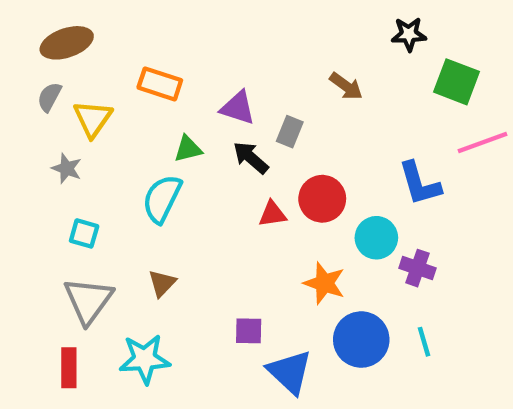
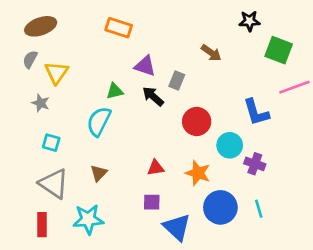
orange rectangle: (160, 84) -> (119, 28), moved
red triangle: (272, 214) -> (156, 168), moved
gray triangle: (88, 301) -> (54, 184), turned -32

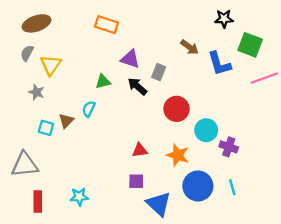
blue L-shape: (256, 112) -> (219, 64), moved
cyan semicircle: (99, 121) -> (89, 109), size x0.6
brown triangle: (99, 173) -> (66, 121), moved
gray triangle: (54, 184) -> (25, 165), moved, turned -40
cyan star: (88, 219) -> (79, 197), size x0.7

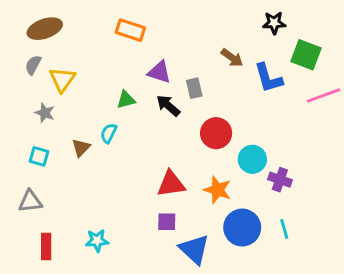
gray rectangle: (159, 72) -> (194, 88), turned -35
cyan square: (46, 128) -> (39, 156), moved
red triangle: (140, 150) -> (171, 184), size x1.5
gray triangle: (25, 165) -> (30, 201), size x0.7

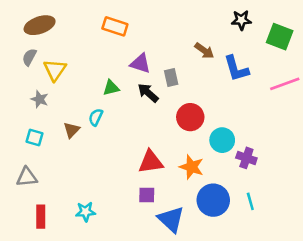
green square: (306, 55) -> (280, 37), moved

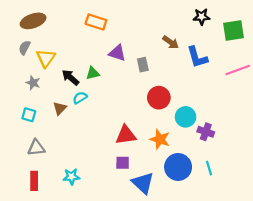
green square: (280, 37) -> (233, 31), turned -30
black arrow: (148, 93) -> (70, 77), moved
cyan semicircle: (96, 117) -> (80, 98), turned 32
gray triangle: (27, 177) -> (36, 148), moved

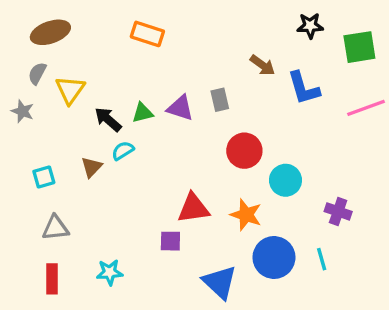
purple triangle: (117, 53) -> (180, 108), moved
gray star: (33, 83) -> (22, 111), moved
cyan square: (29, 115) -> (44, 177), turned -32
purple cross: (206, 132) -> (338, 211), moved
purple square: (123, 163) -> (170, 241), moved

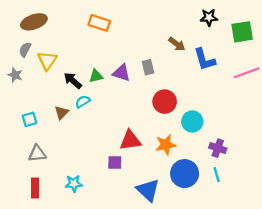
purple cross: (338, 211) -> (218, 148), moved
orange star: (246, 215) -> (166, 145), turned -30

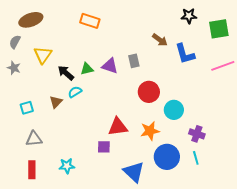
gray semicircle: (25, 50) -> (15, 42), moved

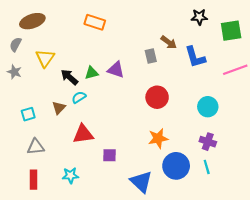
gray rectangle: (134, 61) -> (151, 56), moved
cyan circle: (174, 110) -> (208, 107), moved
red triangle: (118, 127) -> (83, 134), moved

